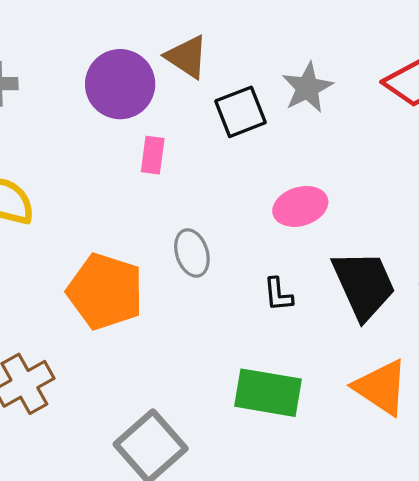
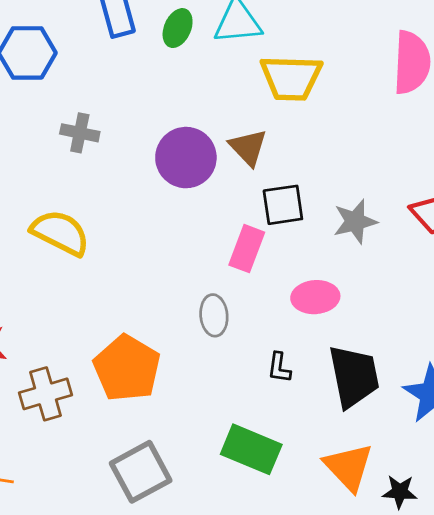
gray star: (307, 88) -> (355, 221), moved
pink rectangle: (153, 155) -> (247, 249), moved, size x1.4
orange pentagon: (105, 291) -> (127, 368), moved

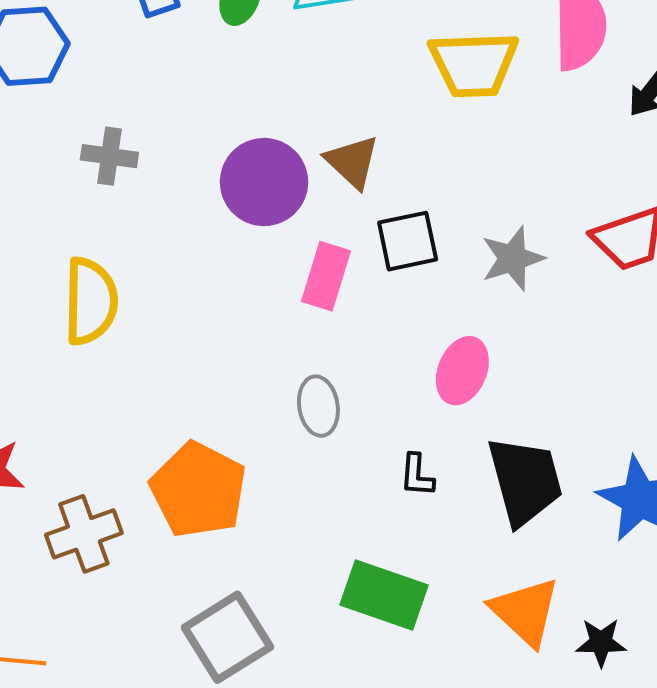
yellow trapezoid: (291, 78) -> (474, 64), moved
yellow semicircle: (60, 233) -> (90, 301), turned 68
pink rectangle: (247, 249) -> (326, 276), moved
pink ellipse: (315, 297) -> (462, 371), turned -60

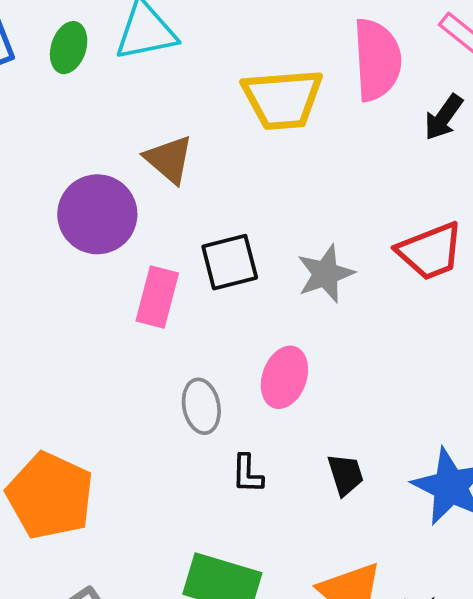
brown triangle: (352, 162) -> (169, 159), moved
gray ellipse: (318, 406) -> (201, 406), moved
black trapezoid: (525, 481) -> (345, 475), size x0.5

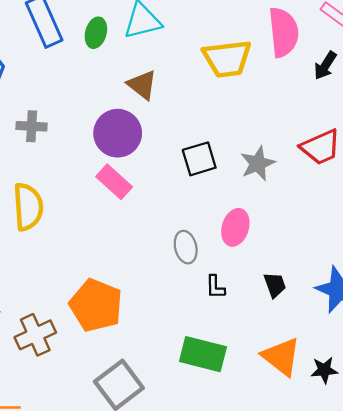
brown triangle: (169, 159) -> (142, 85), moved
pink rectangle: (157, 297) -> (114, 182), moved, turned -60

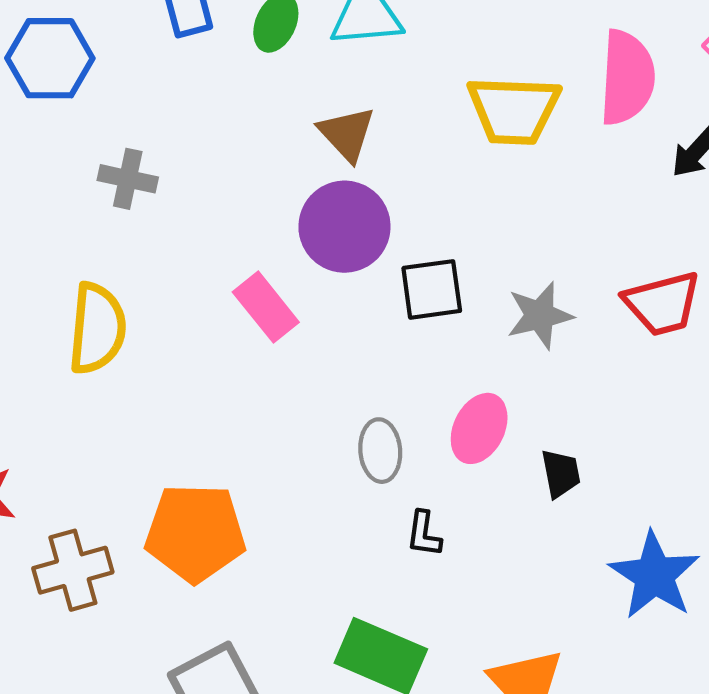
purple circle: (118, 133) -> (344, 227), moved
black trapezoid: (275, 285) -> (561, 473), moved
orange pentagon: (96, 305) -> (195, 533), turned -30

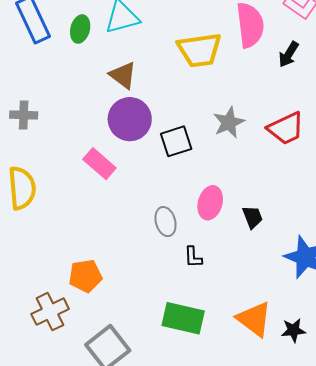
gray star: (540, 315) -> (229, 122), moved
orange pentagon: (195, 533) -> (85, 276), size x0.7
brown cross: (73, 570) -> (50, 312), moved

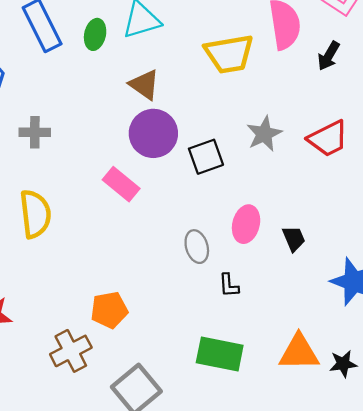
orange triangle: (254, 319) -> (299, 352), turned -36

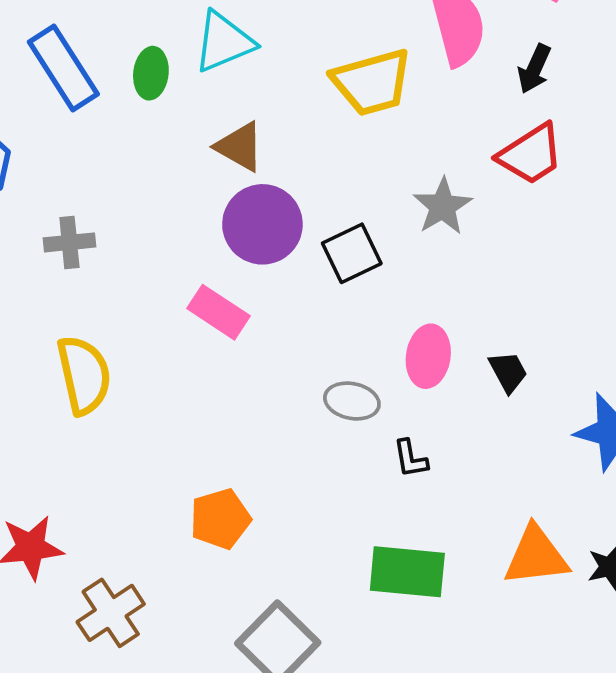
red trapezoid: (328, 139) -> (531, 154), moved
gray ellipse: (197, 247) -> (352, 401), turned -56
brown cross: (71, 351) -> (111, 613), moved

